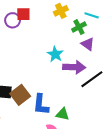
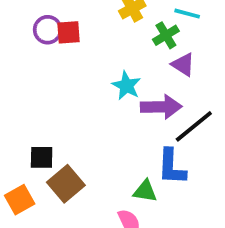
red square: (23, 14) -> (69, 32), moved
brown square: (20, 95) -> (66, 184), moved
blue L-shape: (41, 105) -> (172, 167), moved

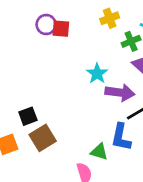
black square: (42, 157) -> (28, 116), turned -30

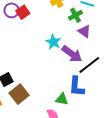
red square: (61, 29) -> (23, 12), turned -32
purple arrow: (120, 93) -> (72, 54), turned 35

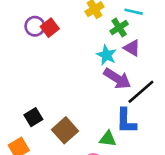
cyan star: (53, 42) -> (107, 55), moved
brown square: (19, 94) -> (65, 130), moved

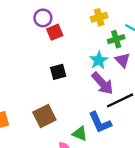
red square: (50, 28) -> (55, 32), moved
black square: (33, 117) -> (58, 72), moved
blue L-shape: (126, 121) -> (100, 122), turned -40

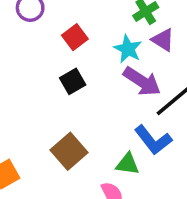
red square: (55, 32) -> (75, 37), moved

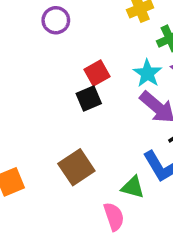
red square: (75, 37) -> (97, 73), moved

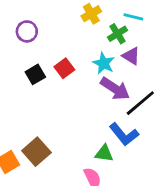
black square: (89, 98) -> (35, 74), moved
brown square: (76, 167) -> (36, 152), moved

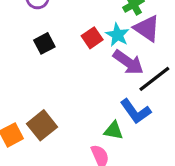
purple triangle: (131, 56) -> (147, 28), size x1.4
red square: (64, 68) -> (92, 38), moved

